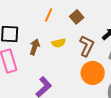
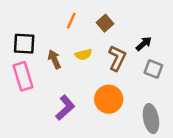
brown arrow: (35, 47) -> (54, 59), turned -42
orange circle: (93, 73) -> (109, 99), moved

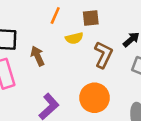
brown square: (105, 23) -> (91, 18), turned 35
yellow semicircle: (83, 55) -> (74, 38), moved

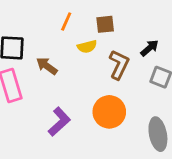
brown arrow: (37, 56) -> (47, 66), turned -30

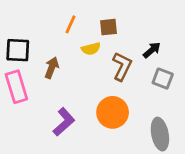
brown arrow: (47, 66) -> (52, 68), turned 75

